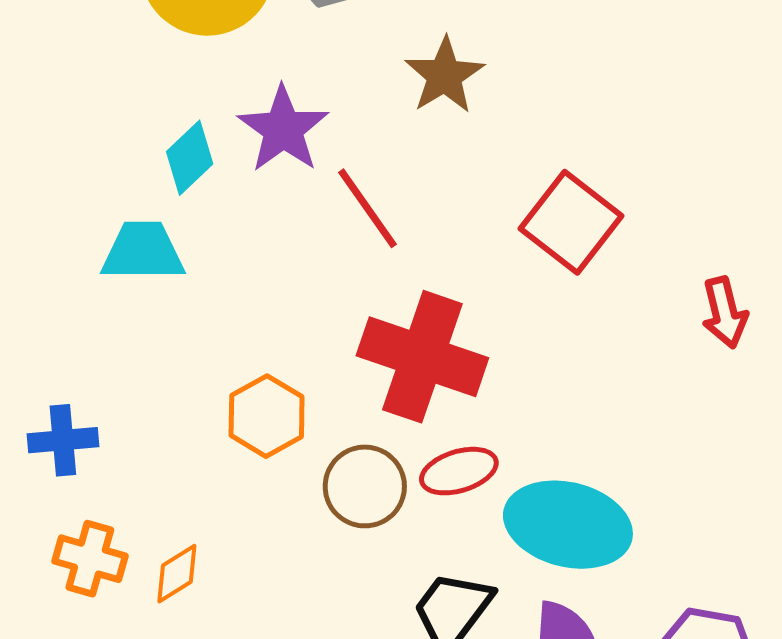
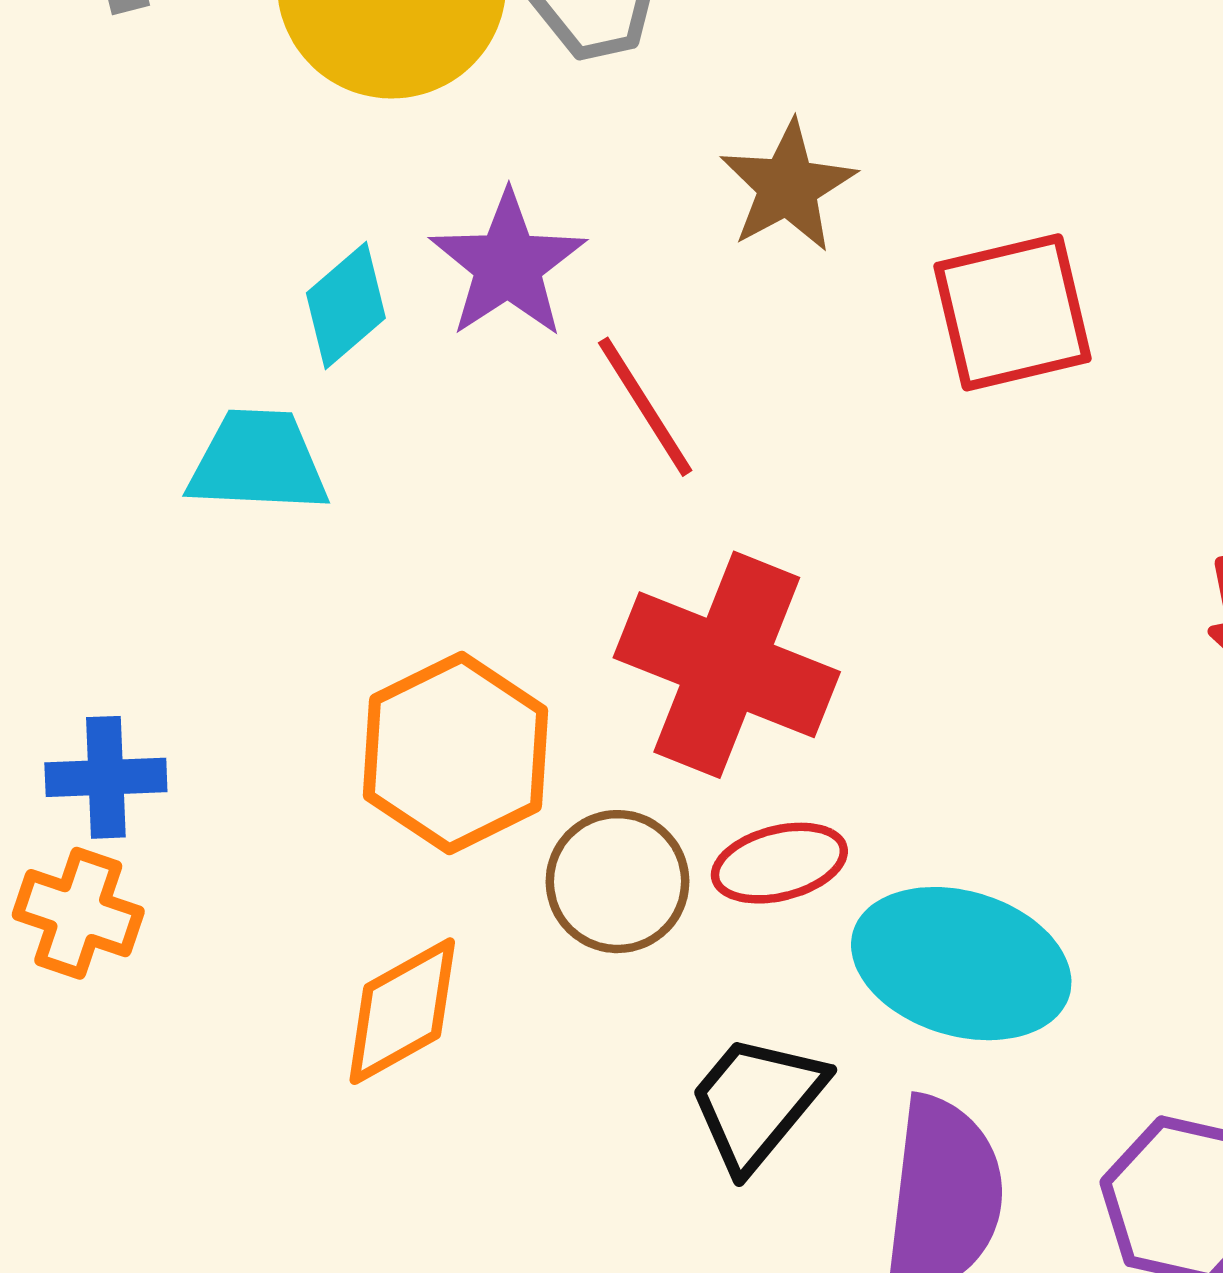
red square: (571, 222) -> (1012, 312), moved, turned 36
orange hexagon: (267, 416) -> (456, 753), size x1.4
orange cross: (90, 559) -> (78, 913), moved
orange diamond: (177, 574) -> (402, 1011), moved, size x1.5

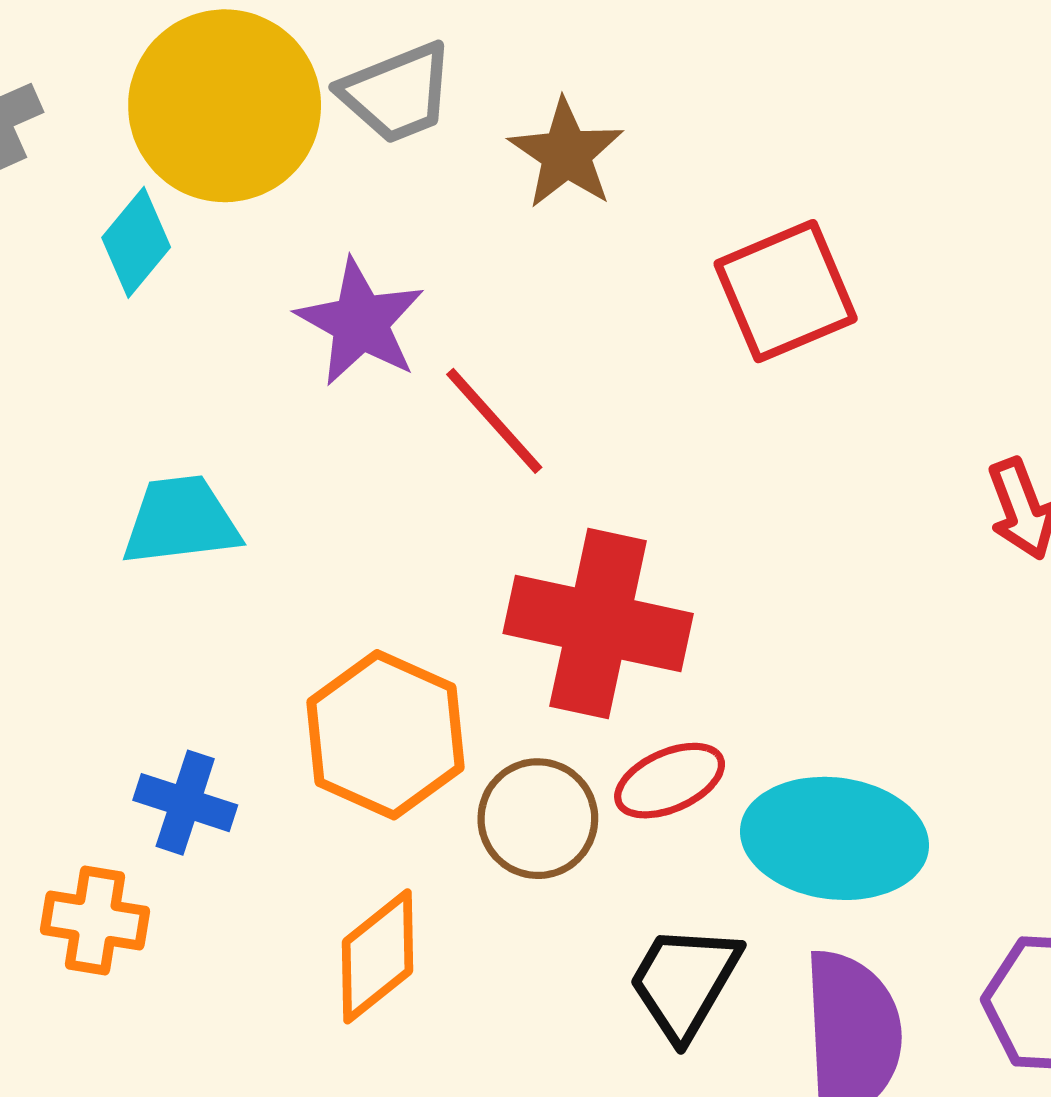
brown star: (788, 186) -> (566, 154), moved
cyan diamond: (346, 306) -> (136, 242), moved
blue cross: (106, 777) -> (185, 803), moved, turned 30

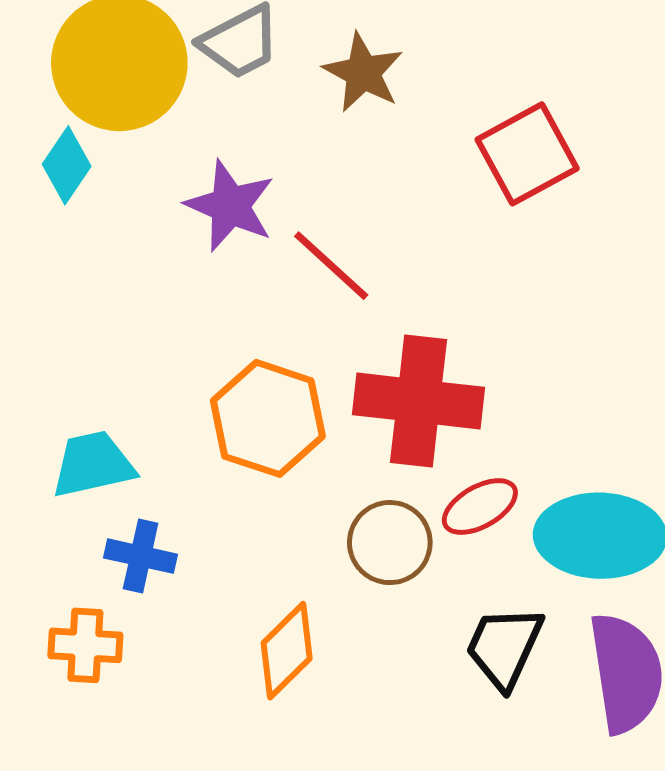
cyan trapezoid: (181, 521) -> (93, 464), moved
orange hexagon: (386, 735) -> (268, 418), moved

